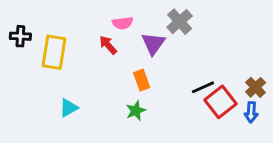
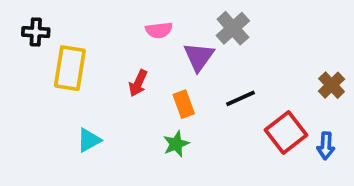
black cross: (20, 36) -> (36, 32), moved
red arrow: (108, 45) -> (138, 83), moved, turned -114
black line: (203, 87) -> (241, 98), moved
brown cross: (256, 87) -> (332, 85), moved

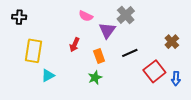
pink semicircle: (159, 30) -> (86, 16), turned 32
yellow rectangle: (70, 68) -> (34, 51), moved
brown cross: (332, 85) -> (172, 42), moved

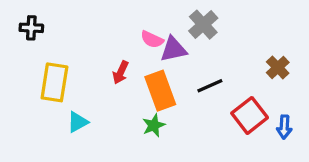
pink semicircle: (86, 16) -> (152, 39), moved
purple triangle: (107, 30) -> (174, 49), turned 42
orange rectangle: (99, 56) -> (160, 91), size x1.6

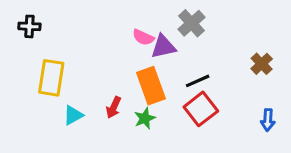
red arrow: (121, 72) -> (114, 107), moved
red square: (250, 115) -> (201, 109), moved

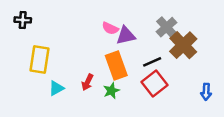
gray cross: (191, 23) -> (167, 27), moved
brown cross: (262, 64) -> (183, 45), moved, size x1.6

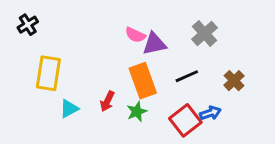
black cross: (23, 20) -> (28, 25), turned -35
brown cross: (183, 45) -> (234, 81), moved, size x0.6
red square: (155, 83) -> (185, 120), moved
blue arrow: (206, 92) -> (210, 113), moved, turned -112

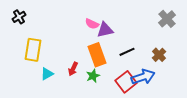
gray cross: (205, 33) -> (167, 19), moved
blue arrow: (210, 113) -> (143, 77), size x1.6

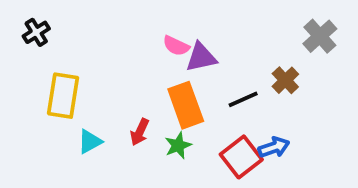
brown cross: (159, 55) -> (285, 80), moved
blue arrow: (143, 77) -> (274, 147), size x0.7

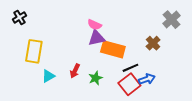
purple triangle: (201, 57) -> (97, 38), moved
black line: (243, 99) -> (130, 68), moved
orange rectangle: (186, 105) -> (113, 49), moved, turned -55

